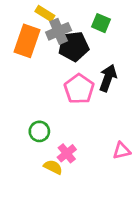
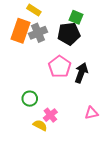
gray cross: (59, 31) -> (38, 33), moved
black pentagon: (74, 46) -> (69, 34), moved
black arrow: (108, 78) -> (81, 73), moved

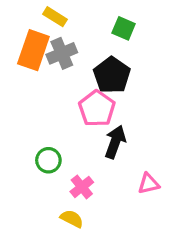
black pentagon: (69, 34) -> (112, 75), moved, turned -30
black arrow: (81, 73) -> (115, 142), moved
yellow semicircle: (40, 125) -> (72, 219), moved

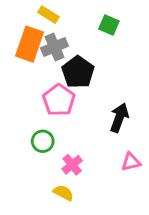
black pentagon: (112, 75) -> (78, 72), moved
pink pentagon: (97, 108) -> (59, 100), moved
black arrow: (115, 142) -> (119, 118), moved

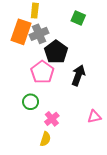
yellow rectangle: (49, 15) -> (35, 11), turned 64
black arrow: (119, 118) -> (78, 75), moved
yellow semicircle: (63, 193) -> (45, 139), turned 80

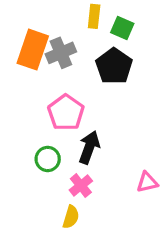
yellow rectangle: (35, 11) -> (94, 16), moved
black pentagon: (56, 52) -> (114, 66), moved
black arrow: (78, 75) -> (89, 147), moved

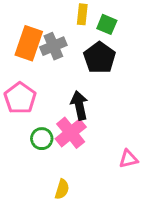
pink pentagon: (66, 113) -> (20, 98), moved
black arrow: (89, 147) -> (79, 105), moved, turned -32
pink cross: (81, 186) -> (71, 133), moved, size x1.5

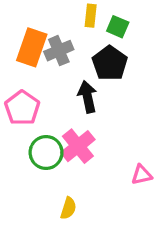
black arrow: (79, 105) -> (87, 97), moved
green circle: (42, 139) -> (46, 152), size x1.4

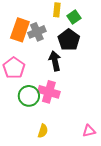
green square: (118, 27) -> (74, 17), turned 32
pink cross: (78, 146) -> (49, 92), turned -35
pink triangle: (142, 175) -> (89, 131), moved

